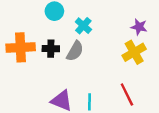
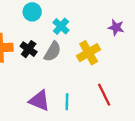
black cross: (51, 49) -> (29, 49), turned 35
yellow cross: (134, 52) -> (89, 53), moved

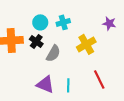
cyan circle: (32, 12) -> (40, 22), moved
cyan cross: (61, 26) -> (63, 22), turned 32
gray semicircle: (53, 51) -> (53, 53), moved

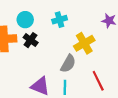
cyan circle: (40, 22) -> (25, 20), moved
gray semicircle: (53, 53) -> (68, 64), moved

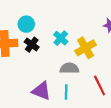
cyan cross: (60, 20) -> (61, 38), moved, turned -32
gray semicircle: (68, 64) -> (69, 68), turned -120

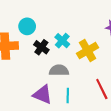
black cross: (32, 45) -> (41, 47), moved
gray semicircle: (69, 68) -> (59, 70), moved

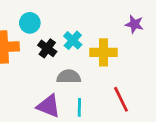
yellow cross: (88, 51) -> (104, 52), turned 30

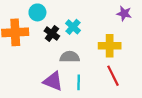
yellow cross: (104, 52) -> (110, 46), moved

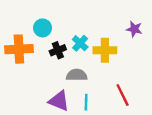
black cross: (52, 34) -> (58, 50), turned 32
yellow cross: (110, 46) -> (105, 50), moved

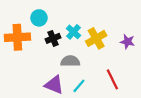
purple star: (134, 29) -> (127, 42), moved
yellow cross: (105, 50) -> (96, 38), turned -30
cyan line: (86, 102) -> (79, 86), turned 40

